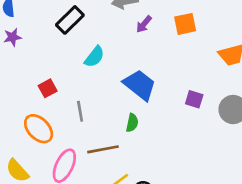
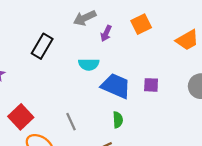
cyan semicircle: (94, 57) -> (89, 64), moved, turned 66
red square: (48, 88) -> (21, 117), moved, size x1.5
purple square: (194, 99) -> (151, 85), moved

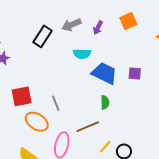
gray arrow: (85, 18) -> (71, 25), moved
red square: (21, 117) -> (22, 96), turned 30
gray line: (71, 122) -> (56, 103), moved

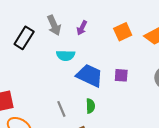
orange square: (128, 21) -> (123, 32), moved
gray arrow: (71, 25) -> (54, 25), turned -90
gray line: (56, 103) -> (61, 109), moved

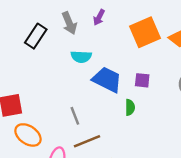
purple arrow: (82, 28) -> (99, 17), moved
orange square: (123, 32) -> (145, 32), size x1.5
green semicircle: (91, 106) -> (130, 107), moved

